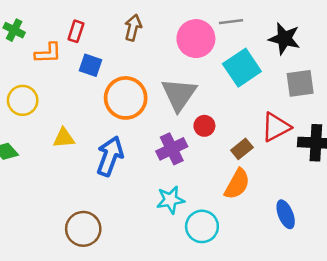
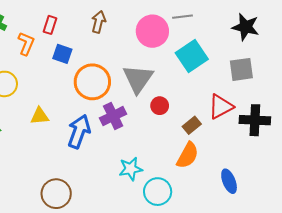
black star: (284, 39) -> (246, 27), moved
orange L-shape: (48, 53) -> (26, 44), turned -65
purple cross: (172, 149) -> (113, 116), moved

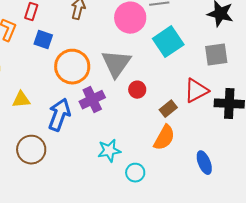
cyan circle: (158, 192) -> (135, 173), size x0.7
brown circle: (56, 194) -> (31, 150), moved

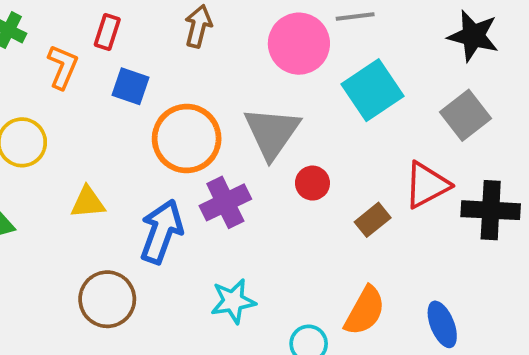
gray square: (216, 55) -> (465, 115), turned -30
orange semicircle: (164, 138) -> (365, 311), moved
cyan star: (109, 151) -> (233, 301), moved

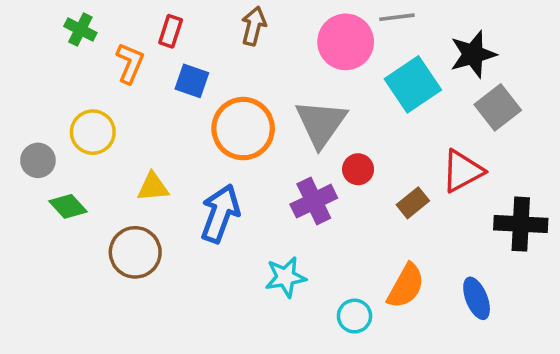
black star: (473, 36) -> (473, 54), moved, turned -30
purple cross: (225, 202) -> (314, 201), moved
black cross: (491, 210) -> (521, 224), moved
brown circle: (107, 299) -> (135, 252), moved

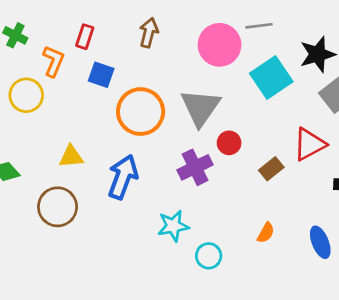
yellow circle: (93, 132) -> (26, 95), moved
orange semicircle: (406, 286) -> (266, 233), size x0.6
cyan circle: (355, 316) -> (209, 256), moved

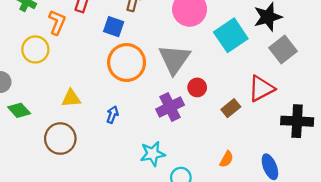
blue square: (101, 75) -> (114, 27), moved
blue arrow: (123, 177) -> (112, 115), size x0.5

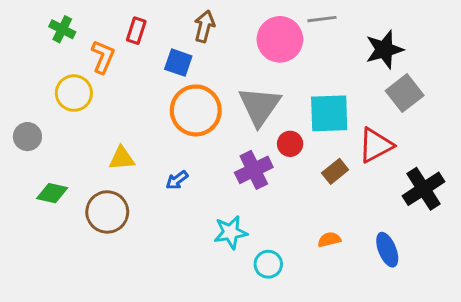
cyan square: (231, 35) -> (329, 113), moved, turned 32
green diamond: (19, 110) -> (52, 193), moved, turned -35
blue arrow: (112, 115) -> (177, 180), turned -147
black cross: (297, 121) -> (424, 189), turned -36
orange semicircle: (226, 159) -> (329, 240), turned -133

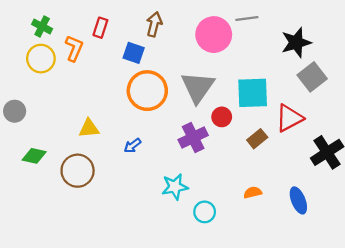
yellow circle: (74, 93) -> (41, 59), moved

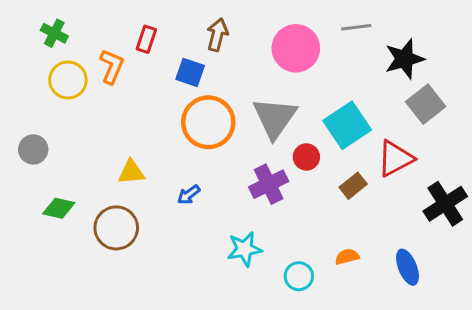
gray line: (247, 18) -> (356, 27), moved
green cross: (42, 27) -> (54, 33), moved
cyan square: (253, 93) -> (347, 125), turned -32
cyan circle: (205, 212) -> (299, 276), moved

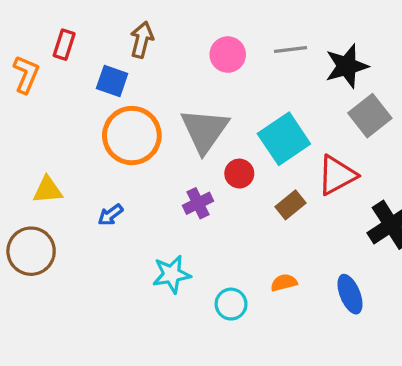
gray line: (356, 27) -> (291, 50), moved
pink circle: (296, 48) -> (228, 55), size x0.7
purple cross: (269, 184) -> (198, 203), size x0.7

